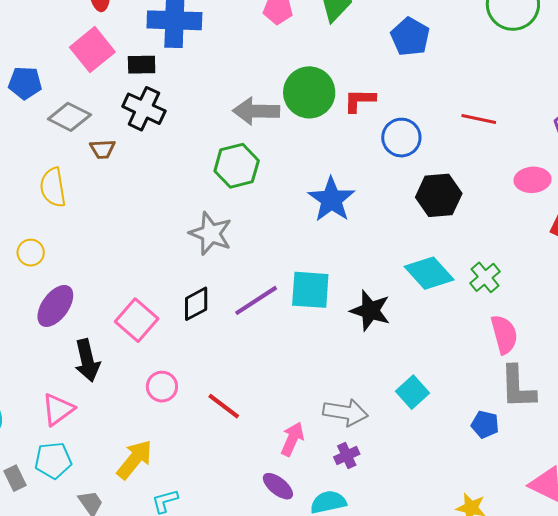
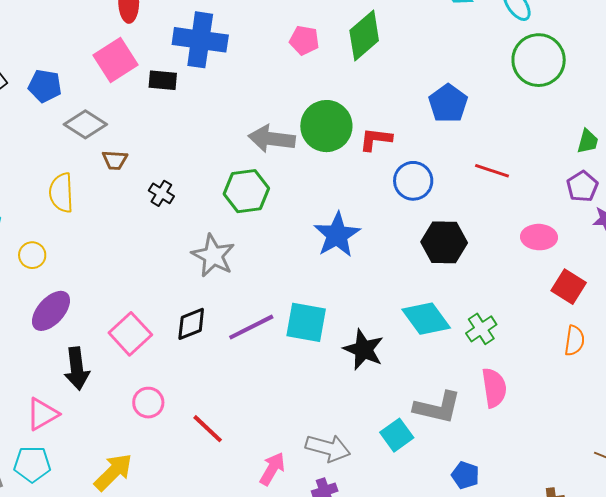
blue pentagon: (410, 37) -> (448, 103), moved
black cross: (144, 109) -> (161, 193), moved, size x0.6
gray L-shape: (518, 387) -> (437, 407), moved, turned -81

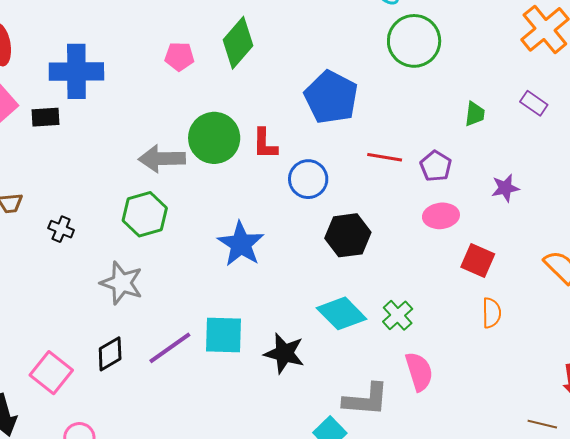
blue pentagon: (448, 103) -> (331, 97), size x1.4
red L-shape: (376, 139) -> (265, 144), turned -88
purple pentagon: (582, 186) -> (436, 166), moved

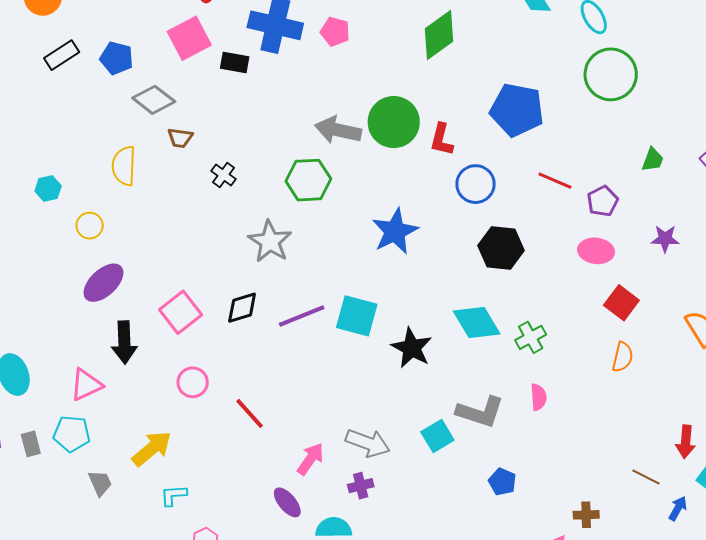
pink pentagon: (179, 56) -> (335, 32), moved
blue pentagon: (331, 97) -> (517, 110), turned -30
pink semicircle: (419, 372) -> (538, 397), size x0.7

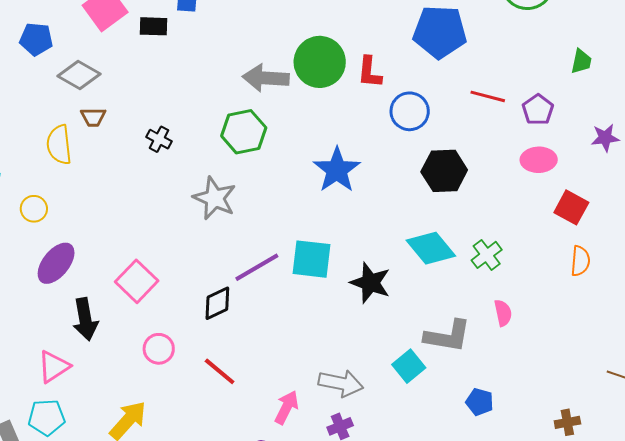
brown trapezoid: (180, 138) -> (93, 117), moved
black diamond: (242, 308) -> (217, 303), moved

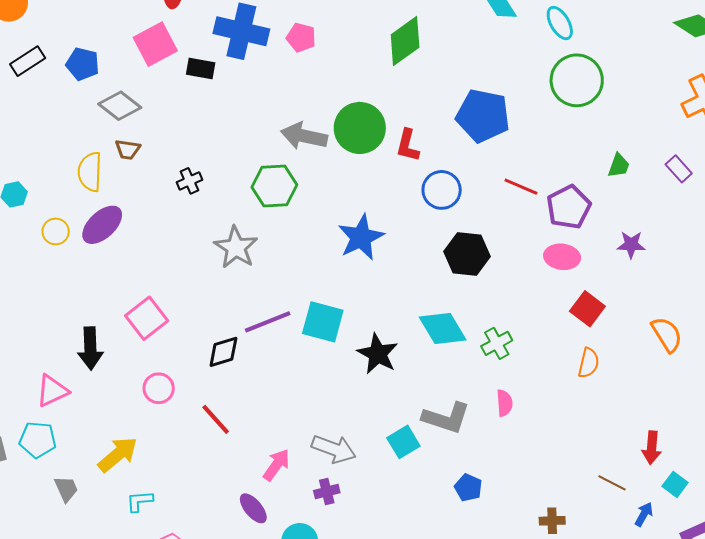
purple pentagon: (538, 110) -> (569, 207), size x1.4
black cross: (159, 139) -> (190, 181), turned 30
purple ellipse: (56, 263) -> (102, 225), moved

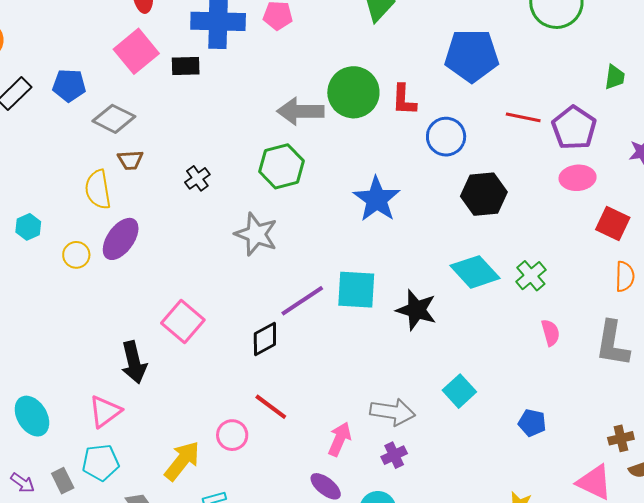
pink circle: (159, 388) -> (232, 435), moved
gray L-shape: (446, 418) -> (612, 344), moved, turned 93

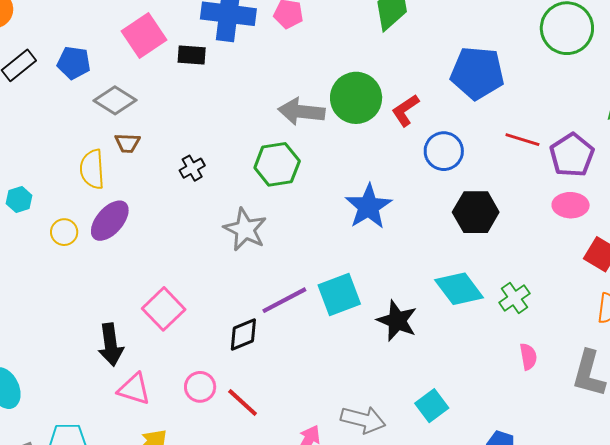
red L-shape: (404, 100) -> (405, 110), turned 48
cyan square: (356, 290) -> (339, 294), turned -30
pink triangle: (105, 411) -> (134, 389), moved, turned 48
pink circle: (232, 435) -> (200, 387), moved

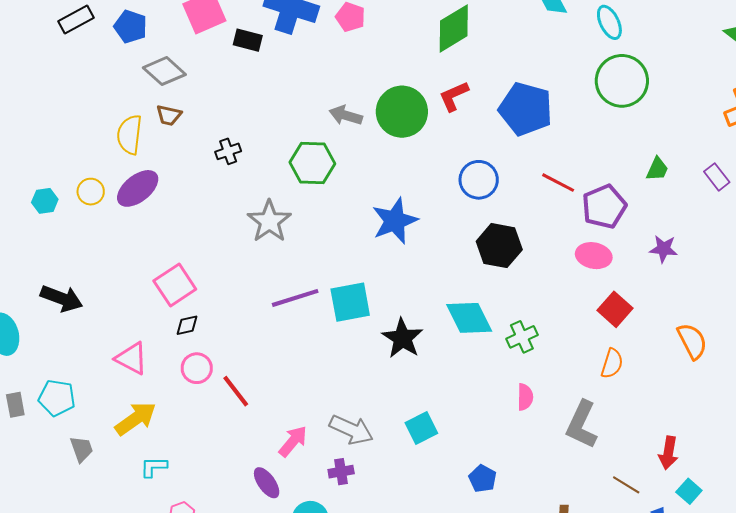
red L-shape: (405, 110) -> (454, 96), moved
gray arrow: (301, 112) -> (346, 115), size x0.7
cyan hexagon: (19, 199) -> (45, 201), moved
black diamond: (243, 334) -> (187, 325), moved, size x0.7
black arrow: (111, 345) -> (62, 298), moved, turned -72

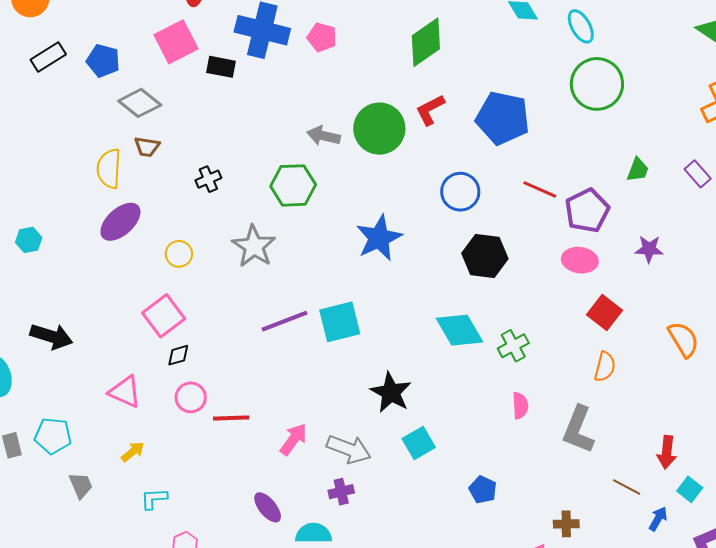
yellow circle: (91, 192) -> (179, 254), moved
black star: (402, 338) -> (391, 392), moved
red line: (236, 391) -> (231, 418), turned -51
yellow arrow: (136, 419) -> (133, 452), size x0.6
pink arrow: (293, 441) -> (293, 439), moved

